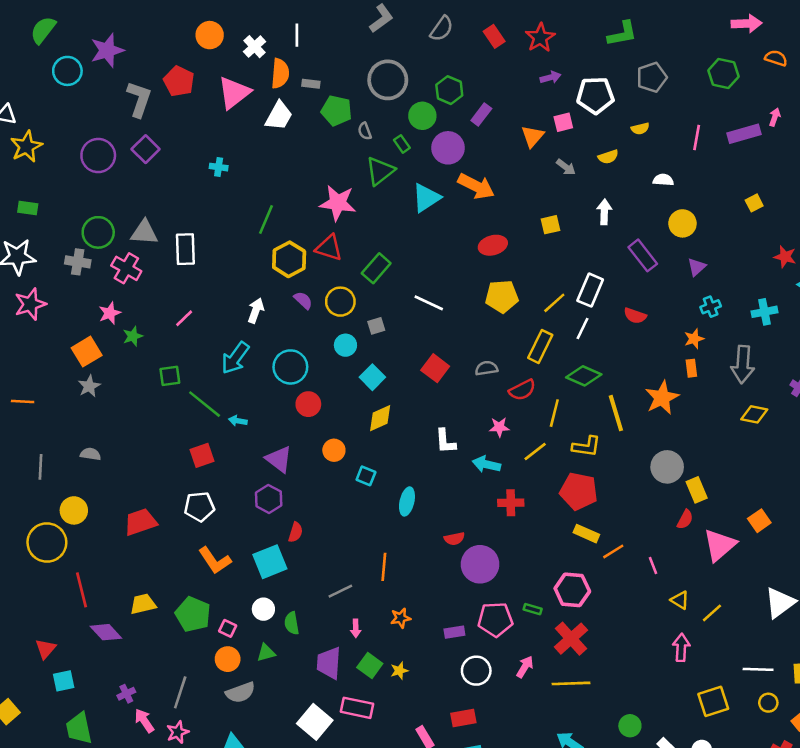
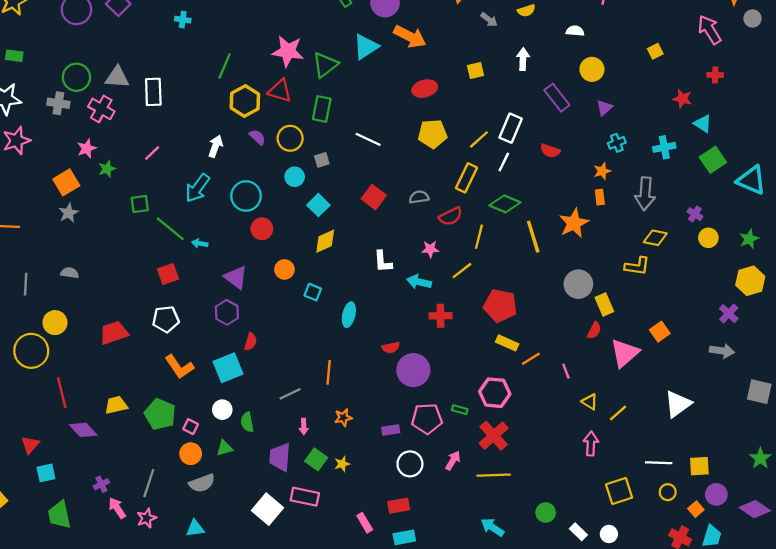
green triangle: (380, 171) -> (325, 65), moved
green rectangle: (376, 268) -> (322, 109), turned -30
yellow L-shape: (586, 446) -> (637, 266), moved

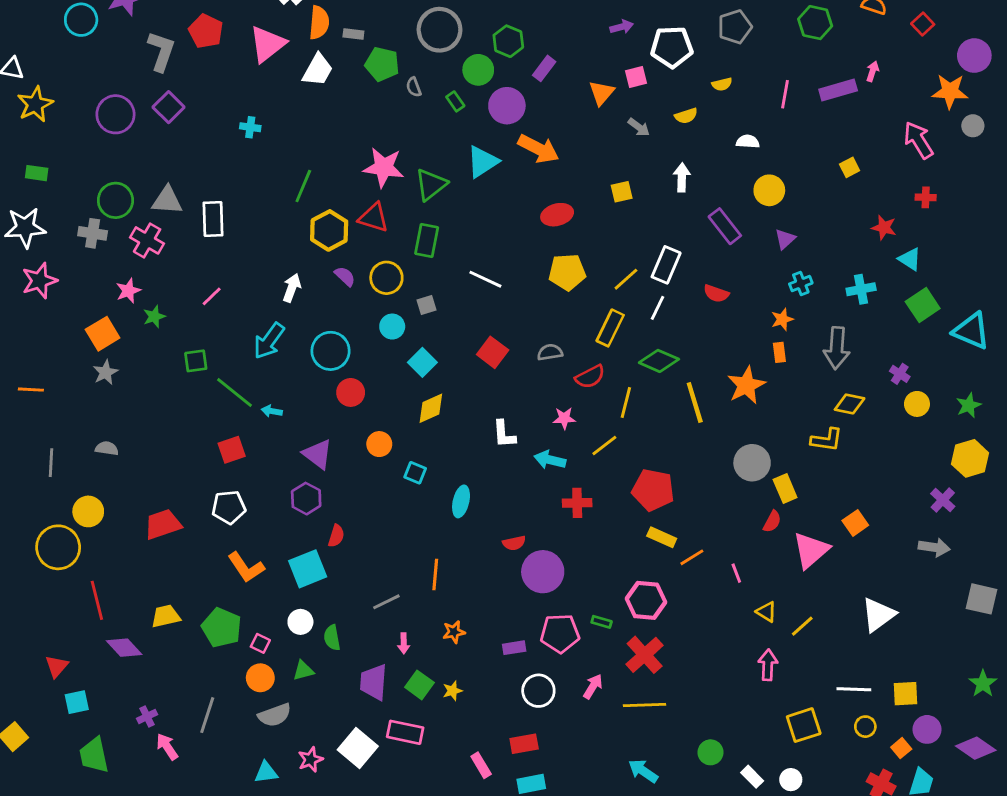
pink star: (147, 518) -> (310, 760), moved

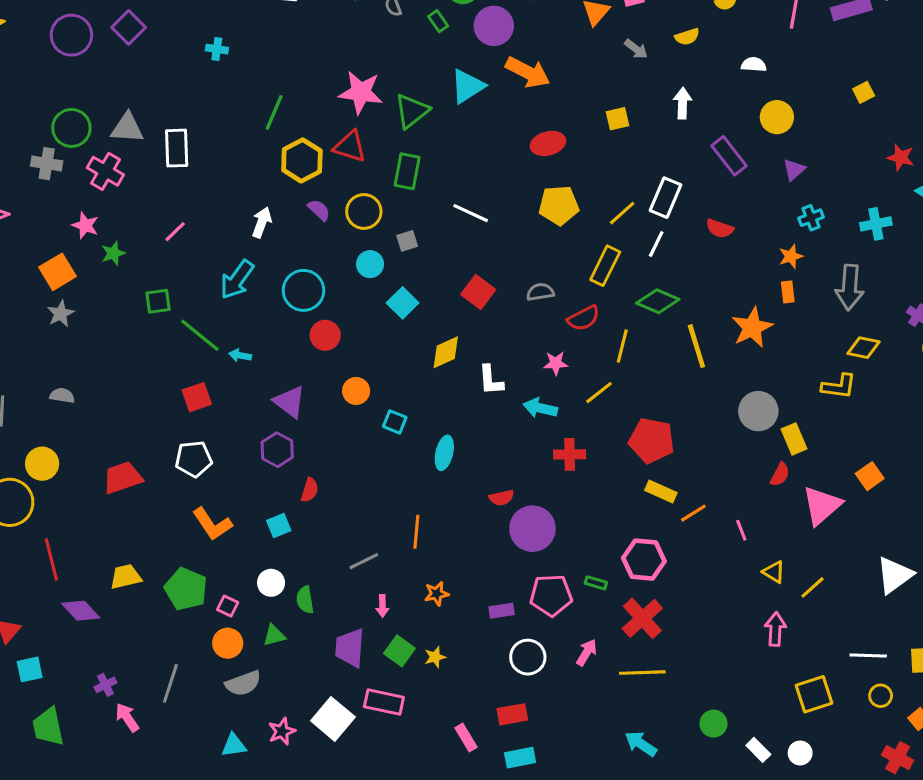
pink star: (128, 291) -> (85, 225), turned -30
yellow diamond: (431, 408) -> (446, 352), moved
cyan square: (308, 569) -> (279, 526), size x0.6

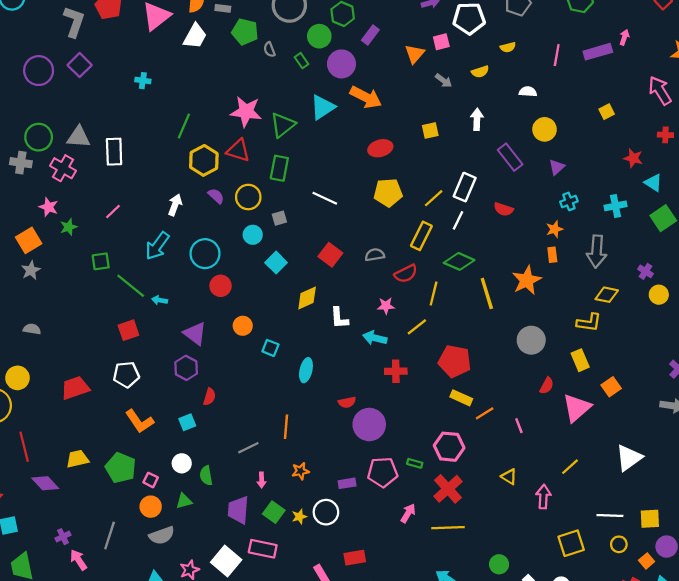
yellow rectangle: (794, 439) -> (580, 360), moved
yellow triangle: (774, 572) -> (509, 477), moved
white circle: (528, 657) -> (326, 512), moved

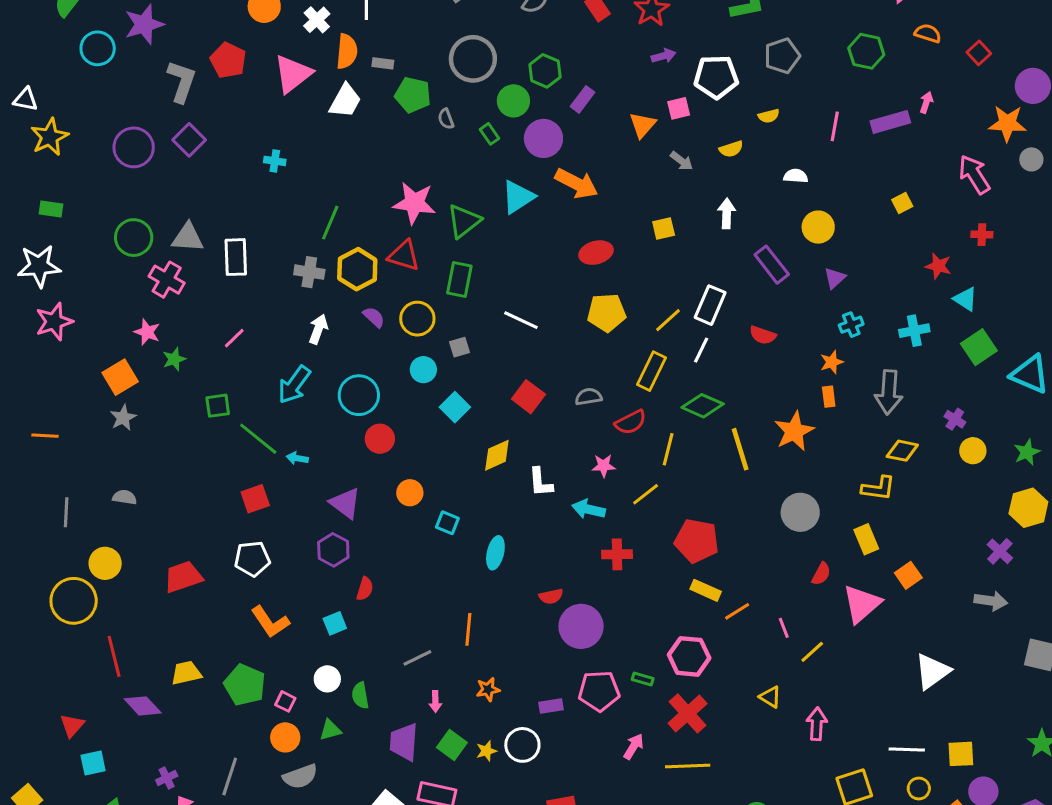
gray cross: (21, 163) -> (309, 272), moved
yellow line: (570, 467) -> (812, 652), moved

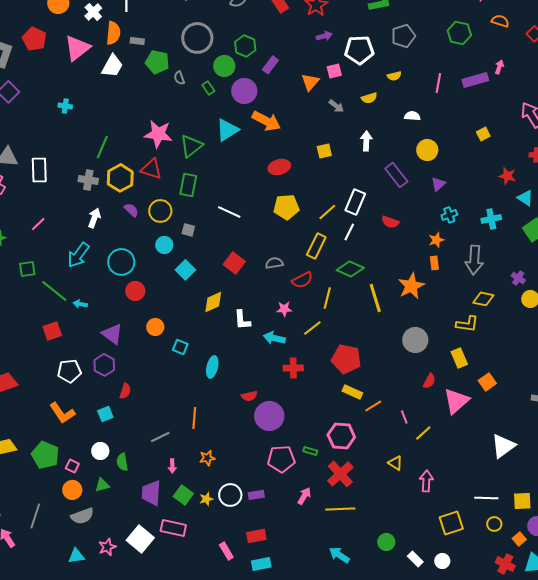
gray square: (459, 347) -> (188, 230), turned 32
white pentagon: (252, 559) -> (69, 371), moved
purple rectangle: (551, 706) -> (256, 495), moved

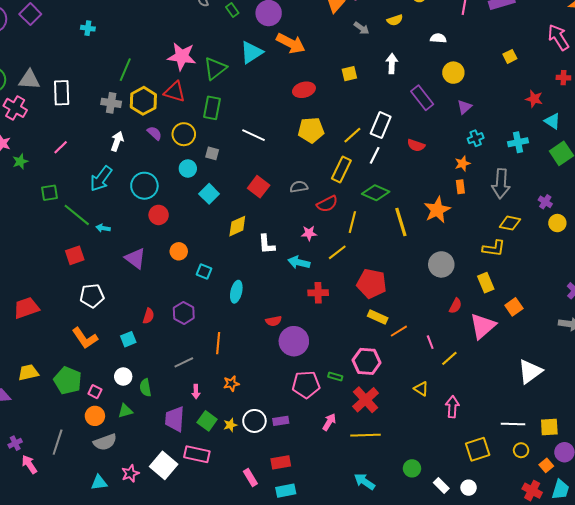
purple hexagon: (104, 365) -> (184, 313), moved

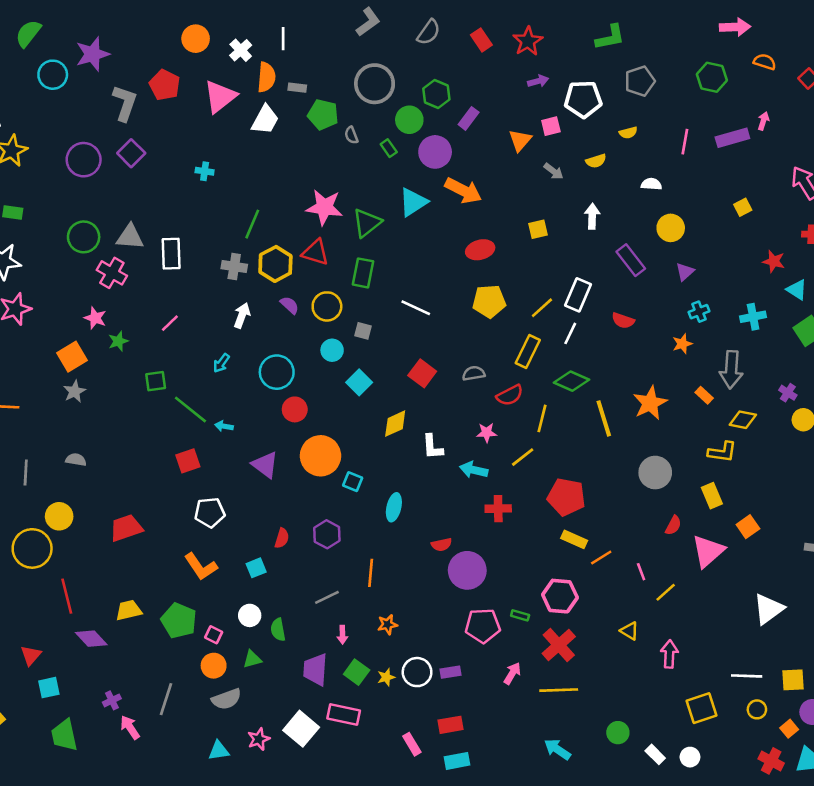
cyan arrow: (101, 179) -> (221, 363), size x0.6
orange rectangle: (460, 187) -> (704, 395), moved, turned -40
orange circle: (179, 251) -> (320, 456), size x1.8

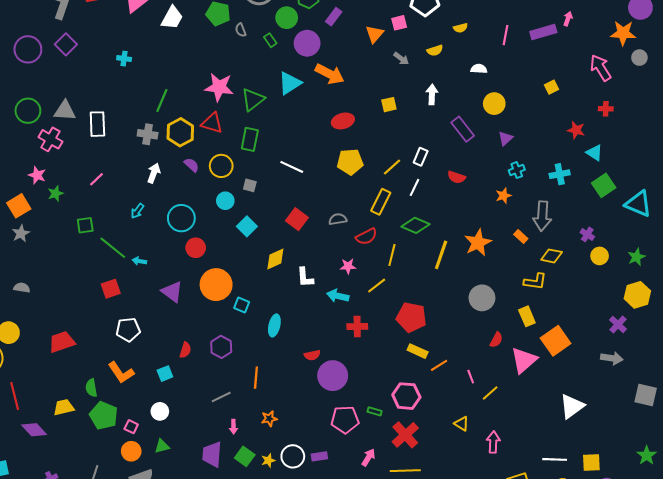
white rectangle: (578, 295) -> (421, 157), size x0.7
yellow line: (604, 418) -> (441, 255), turned 36
orange square: (748, 527) -> (556, 341), size x1.6
green semicircle: (278, 630) -> (91, 388), moved

